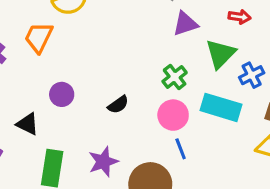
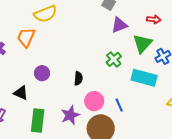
black semicircle: (118, 105) -> (78, 78), turned -48
pink circle: (173, 115) -> (94, 101), moved

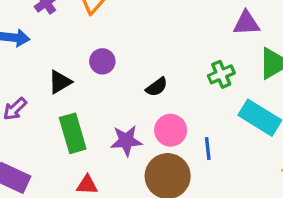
black semicircle: (78, 78) -> (157, 87), turned 32
black triangle: (21, 93) -> (60, 82), turned 49
green rectangle: (38, 121) -> (73, 133), turned -40

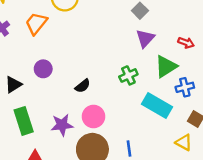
purple triangle: (246, 23) -> (145, 38), turned -42
blue line: (208, 149) -> (129, 148), moved

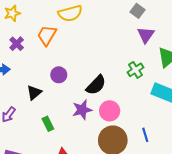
black semicircle: (83, 86) -> (96, 85), size x1.5
green rectangle: (24, 121) -> (48, 124), size x0.6
purple star: (62, 125) -> (82, 110), moved

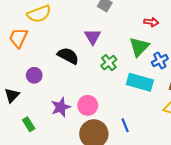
purple triangle: (146, 35) -> (93, 37), moved
black semicircle: (96, 85) -> (68, 56), moved, turned -100

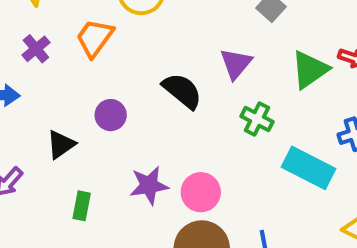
green triangle: (139, 47) -> (310, 70), moved
green cross: (109, 63) -> (257, 119), turned -35
green rectangle: (29, 124) -> (82, 206), turned 32

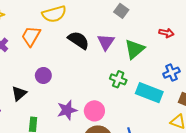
green triangle: (310, 70) -> (135, 49), moved
black semicircle: (182, 91) -> (78, 40), moved
green cross: (257, 119) -> (118, 79), moved

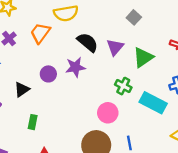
purple star: (67, 110) -> (75, 67), moved
pink circle: (94, 111) -> (108, 113), moved

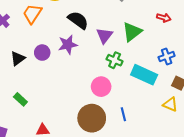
purple triangle: (115, 47) -> (105, 36), moved
black triangle: (22, 89) -> (18, 58), moved
green rectangle: (33, 122) -> (20, 99), moved, turned -56

